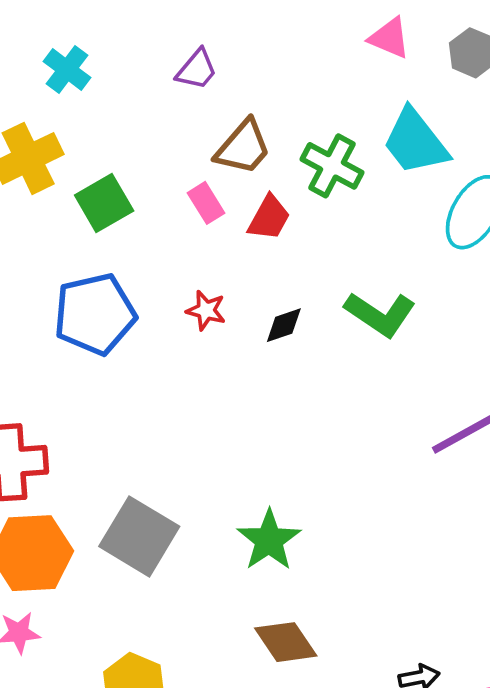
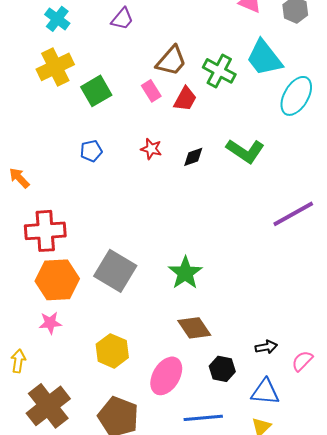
cyan cross: (67, 70) -> (57, 19), moved
purple trapezoid: (197, 70) -> (122, 19), moved
blue pentagon: (95, 314) -> (91, 151), size x0.5

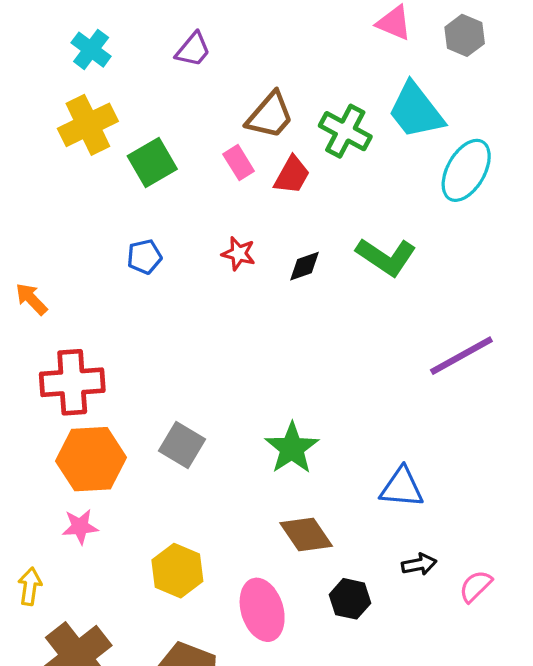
gray square: (115, 271) -> (182, 445), size x0.7
pink ellipse: (166, 376) -> (262, 610), turned -48
blue triangle: (265, 392) -> (402, 487), moved

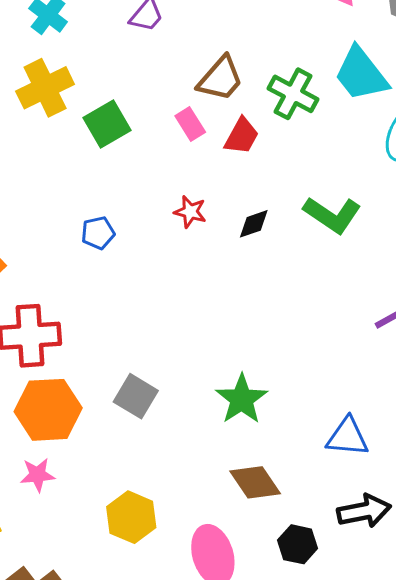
blue pentagon: (144, 257) -> (98, 233), moved
black arrow: (419, 564) -> (364, 511), size x1.6

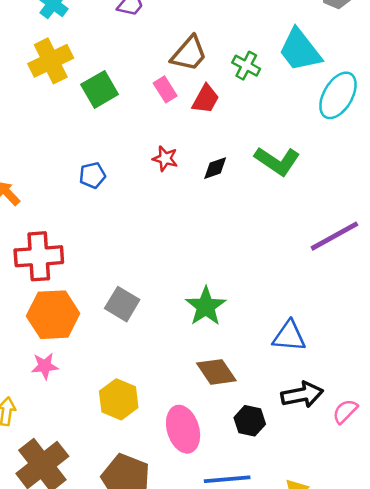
green cross: (293, 94) -> (246, 66), size x0.7

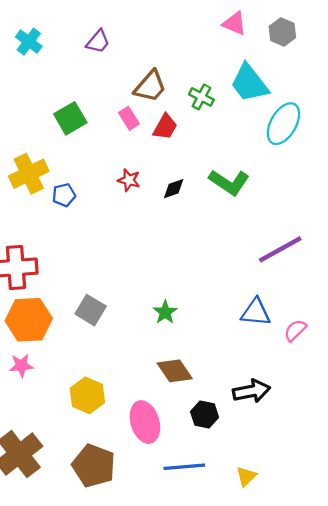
yellow cross: (51, 61) -> (29, 174), moved
green star: (206, 306) -> (165, 312), size x0.7
blue triangle: (289, 336) -> (256, 312), moved
pink semicircle: (345, 411) -> (295, 330), moved

